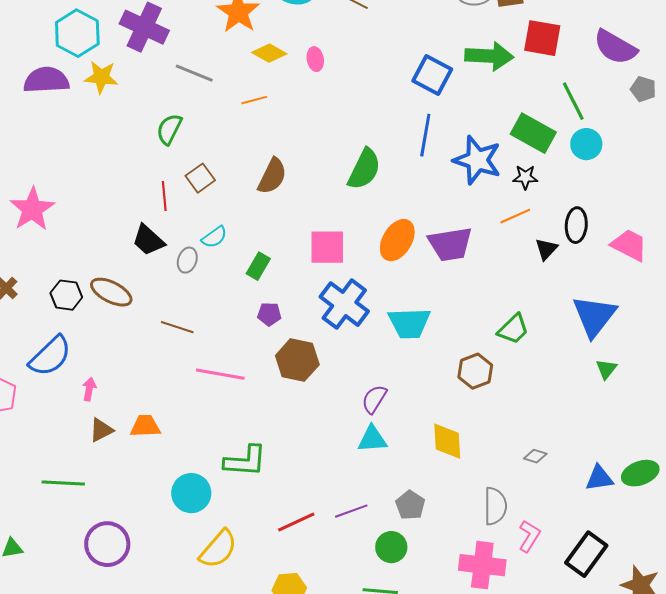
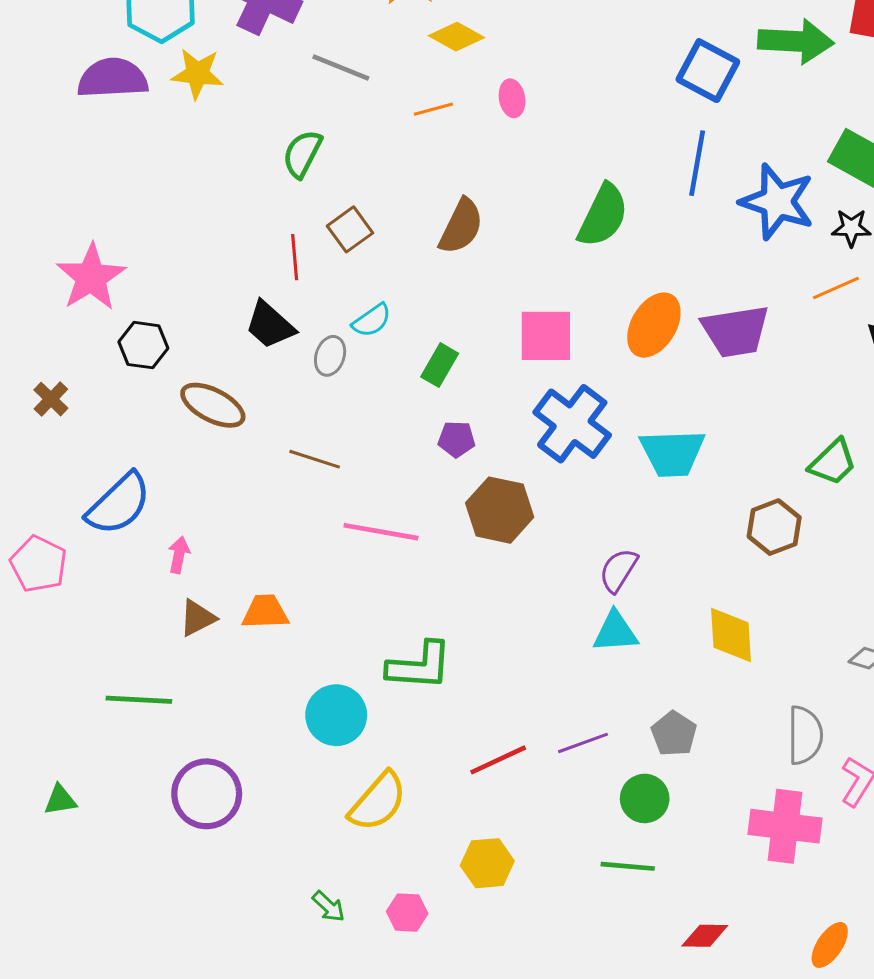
pink ellipse: (315, 59) -> (512, 98), moved
black hexagon: (66, 295) -> (143, 345), moved

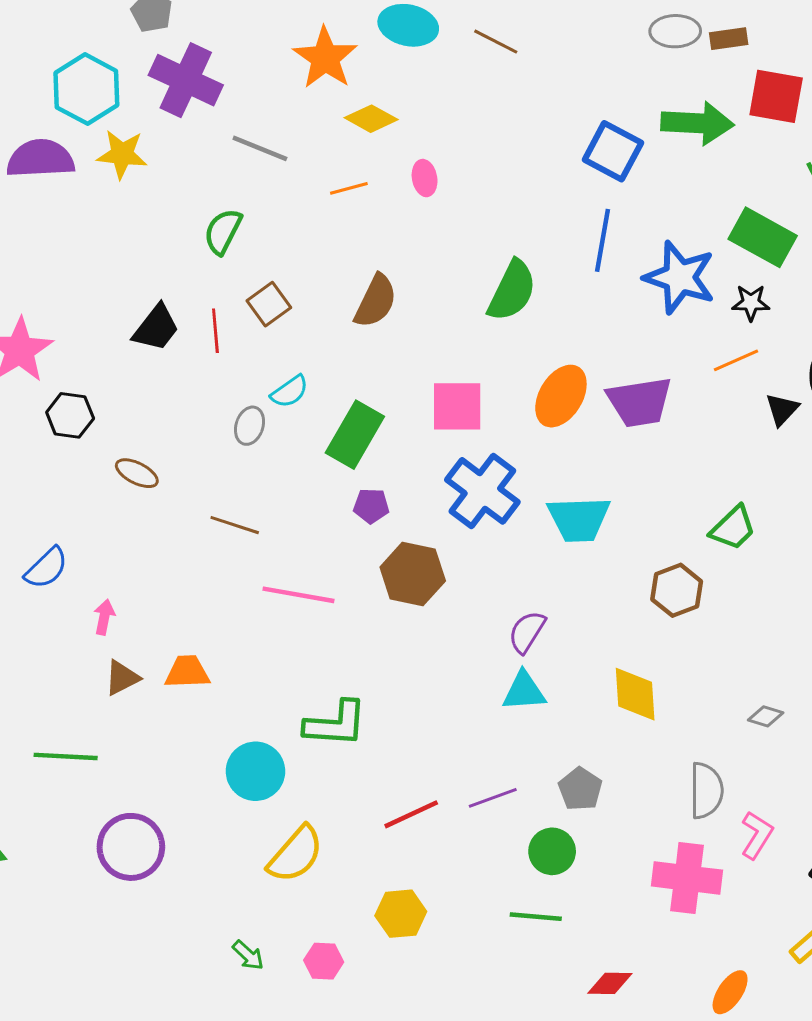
black trapezoid: (270, 325) -> (156, 328), moved, turned -94
green rectangle: (440, 365) -> (355, 435), size x1.6
brown ellipse: (213, 405) -> (137, 473), size x0.7
blue semicircle: (119, 504) -> (46, 568), size x0.7

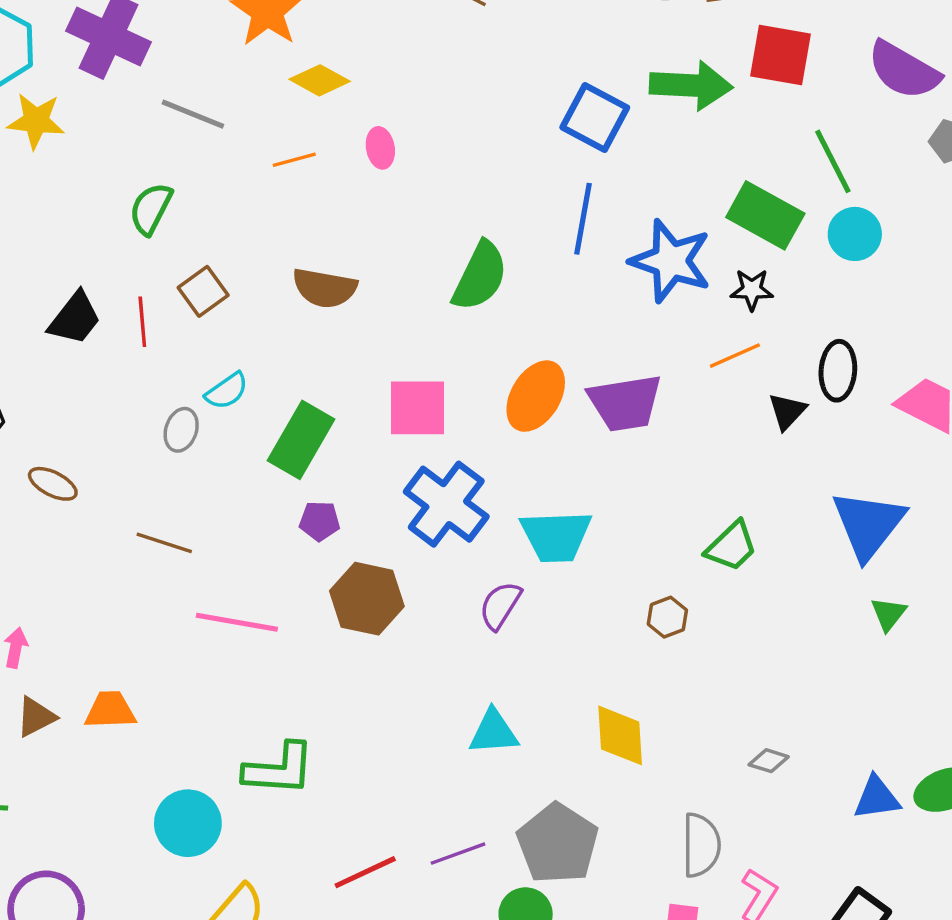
brown semicircle: (376, 301) -> (325, 288), turned 74
brown hexagon: (677, 590) -> (667, 617), size x0.7
purple semicircle: (527, 632) -> (500, 605), moved
gray pentagon: (580, 789) -> (558, 843), size x1.6

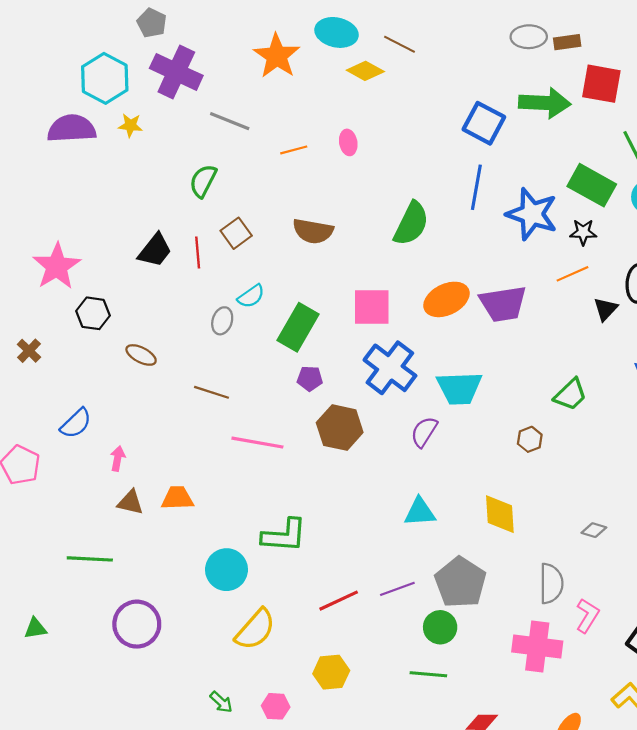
yellow diamond: (320, 80) -> (365, 71), moved
yellow star: (36, 121) -> (130, 125), size x0.7
orange ellipse: (536, 396) -> (446, 299), turned 33
brown triangle: (36, 717) -> (130, 502), turned 40

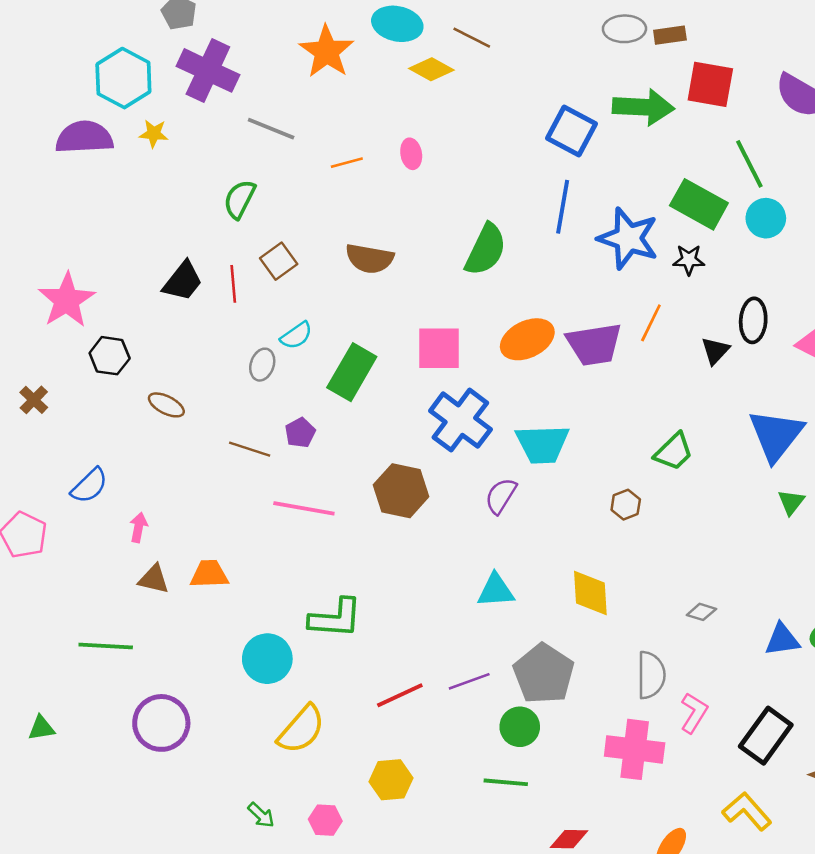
orange line: (573, 274) -> (651, 323), moved, turned -40
purple pentagon: (310, 378) -> (300, 433), moved, turned -30

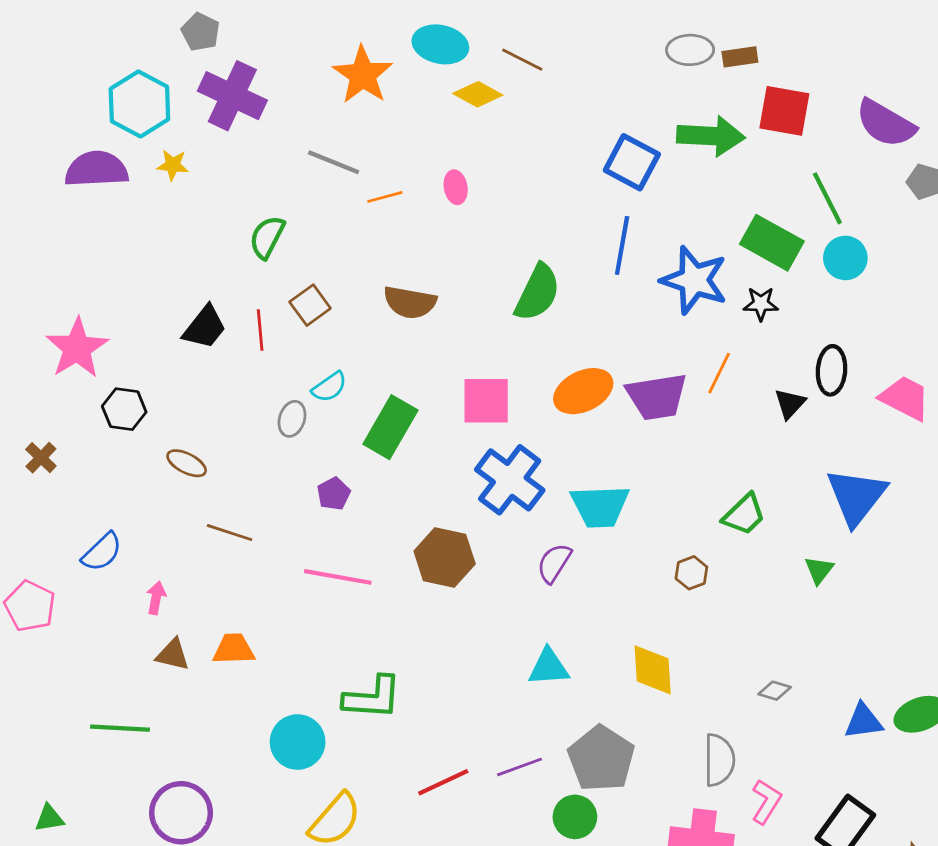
gray line: (271, 129) -> (334, 162), moved
brown line: (250, 449) -> (230, 533), moved
green triangle: (791, 502) -> (819, 570), moved

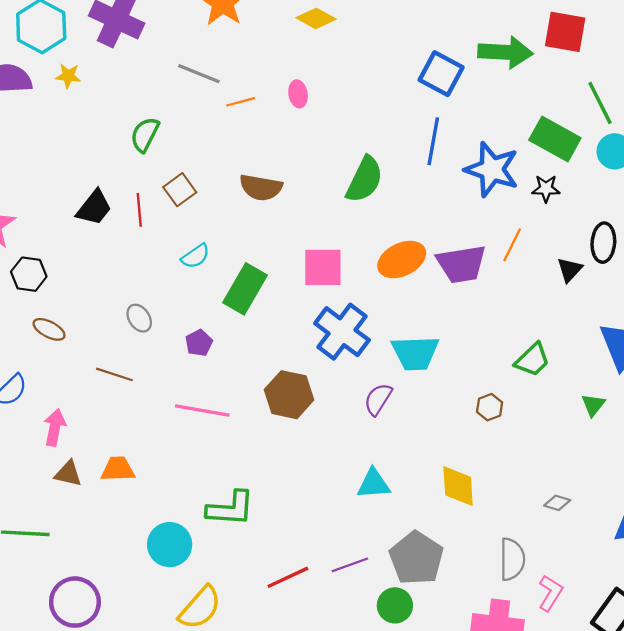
gray ellipse: (292, 419) -> (139, 318), moved, turned -52
brown ellipse: (187, 463) -> (49, 329), moved
pink arrow: (156, 598) -> (55, 427), size x1.4

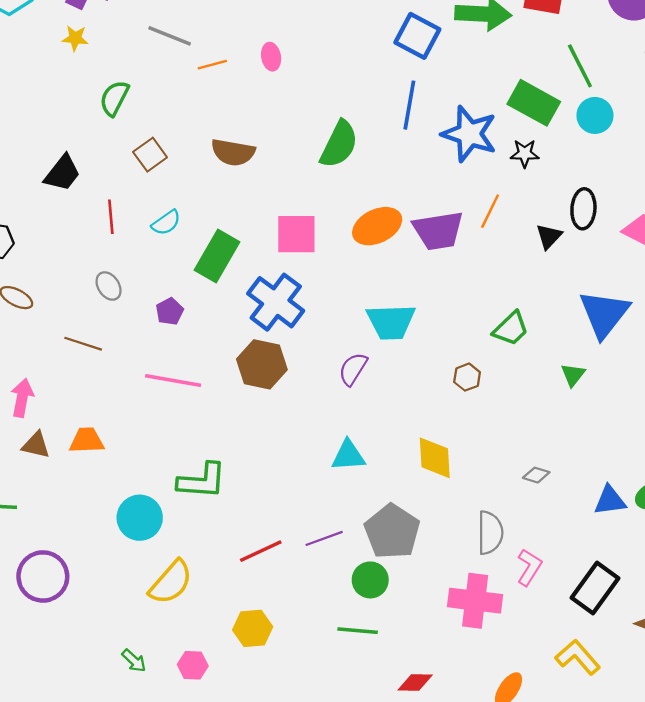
yellow star: (68, 76) -> (75, 38), moved
red line: (139, 210) -> (111, 217), moved
blue cross: (342, 332) -> (276, 302), moved

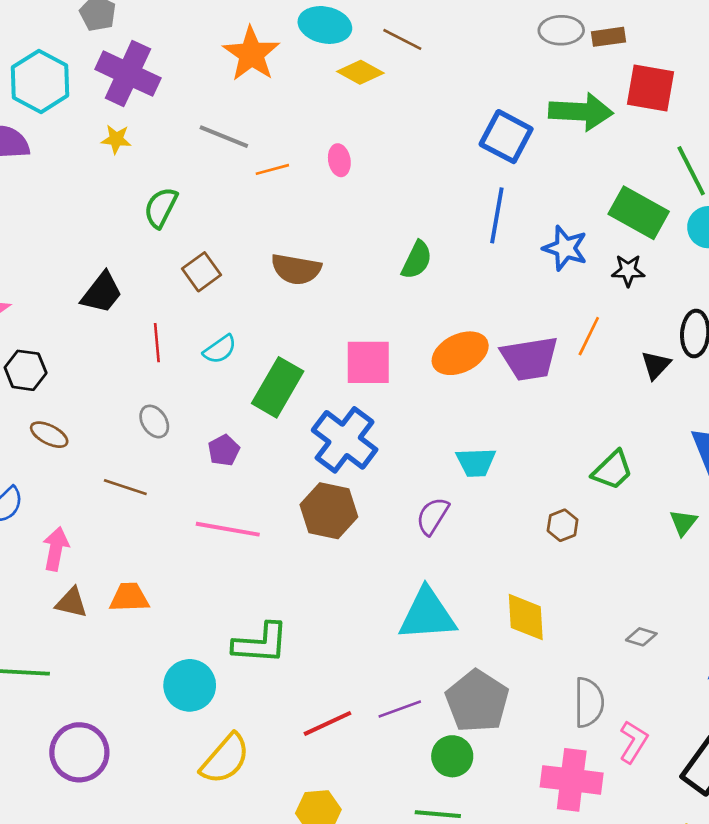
blue star: (469, 134) -> (565, 248), size x0.7
green semicircle: (339, 144) -> (417, 260), size x0.7
cyan trapezoid: (391, 322) -> (476, 462), size x0.7
cyan triangle: (348, 455) -> (427, 614), size x1.5

